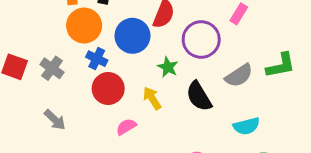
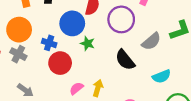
orange circle: (84, 26) -> (19, 30), moved
green star: (168, 67) -> (87, 43), moved
yellow arrow: (152, 98) -> (98, 88), moved, turned 56

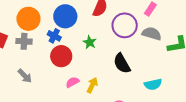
blue circle: (72, 23) -> (65, 16), moved
gray semicircle: (151, 41) -> (152, 34), moved, turned -132
gray cross: (18, 54) -> (24, 41), turned -35

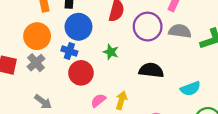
gray cross: (24, 41) -> (36, 63), turned -35
black semicircle: (122, 63) -> (151, 70), turned 135

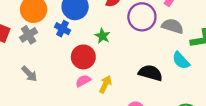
black semicircle: (151, 70) -> (150, 73), moved
red circle: (81, 73) -> (83, 57), moved
cyan semicircle: (190, 89) -> (181, 60), moved, turned 60

